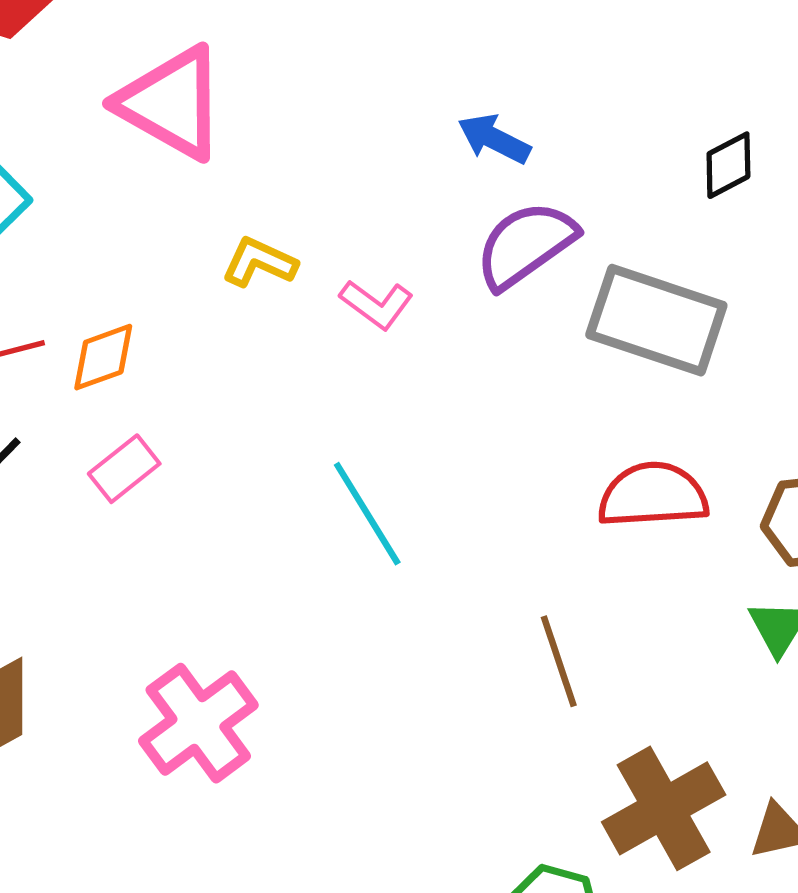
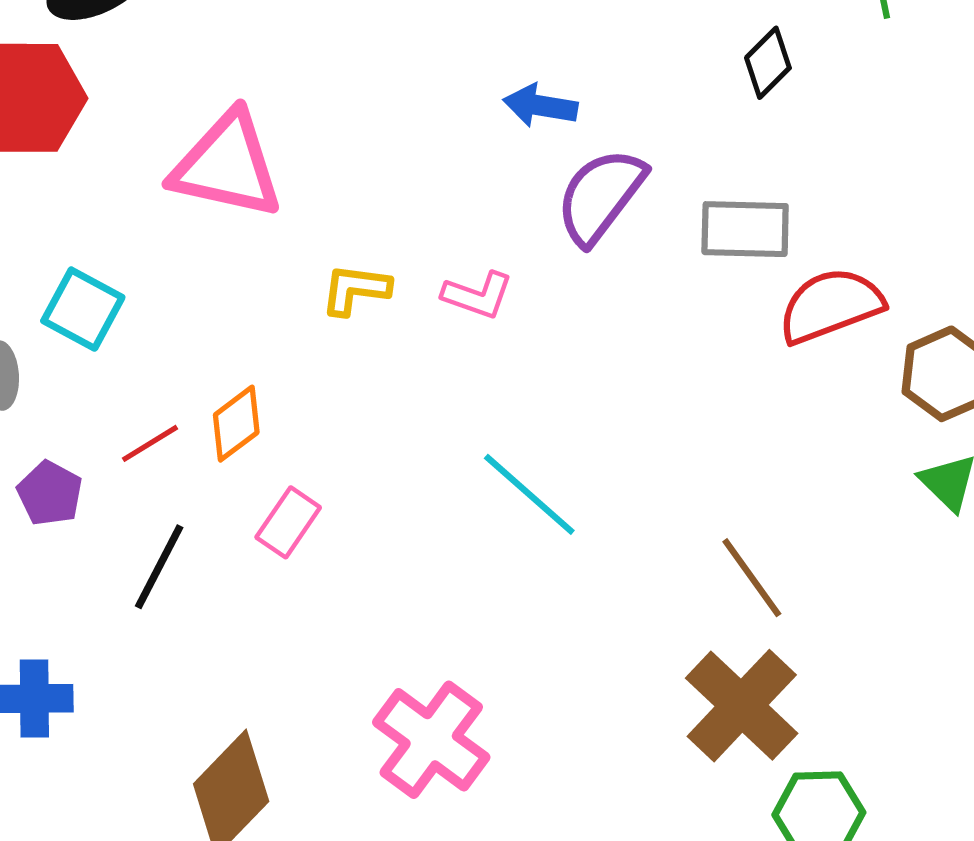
gray rectangle: (656, 320) -> (745, 229), size x0.7
red semicircle: (653, 495) -> (831, 306), moved
brown cross: (664, 808) -> (742, 706), moved

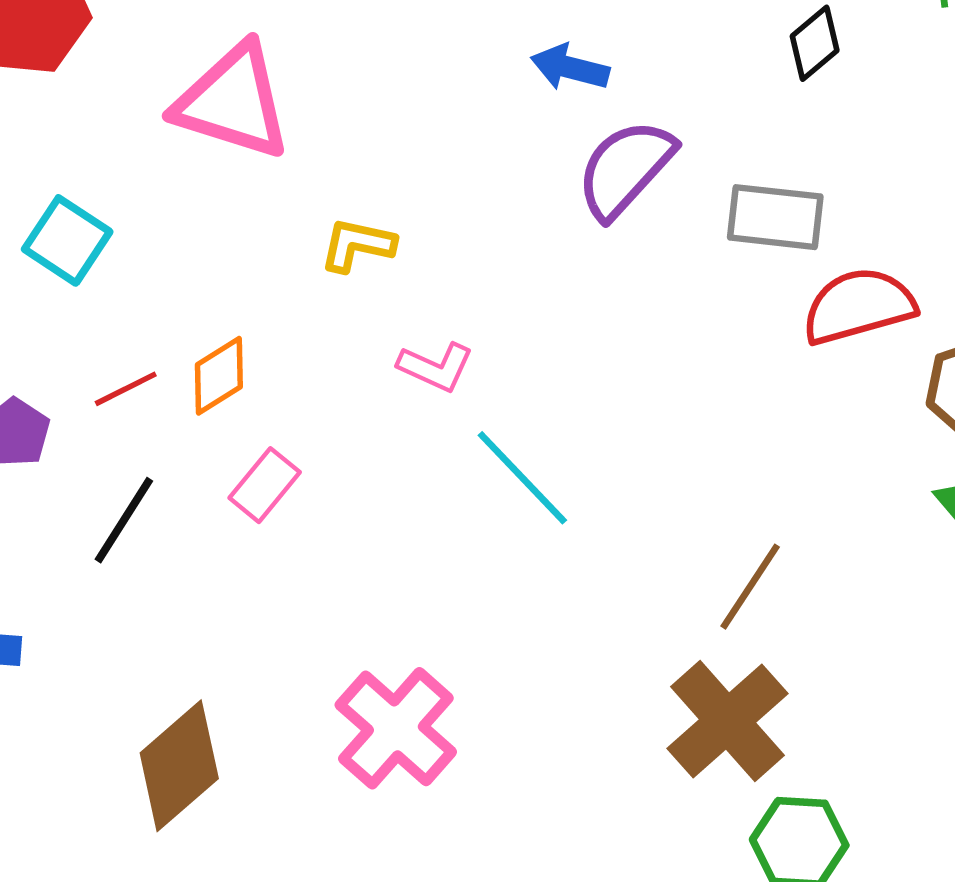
pink L-shape: (478, 295) -> (436, 367), moved
brown line: (752, 578) -> (750, 587), turned 64

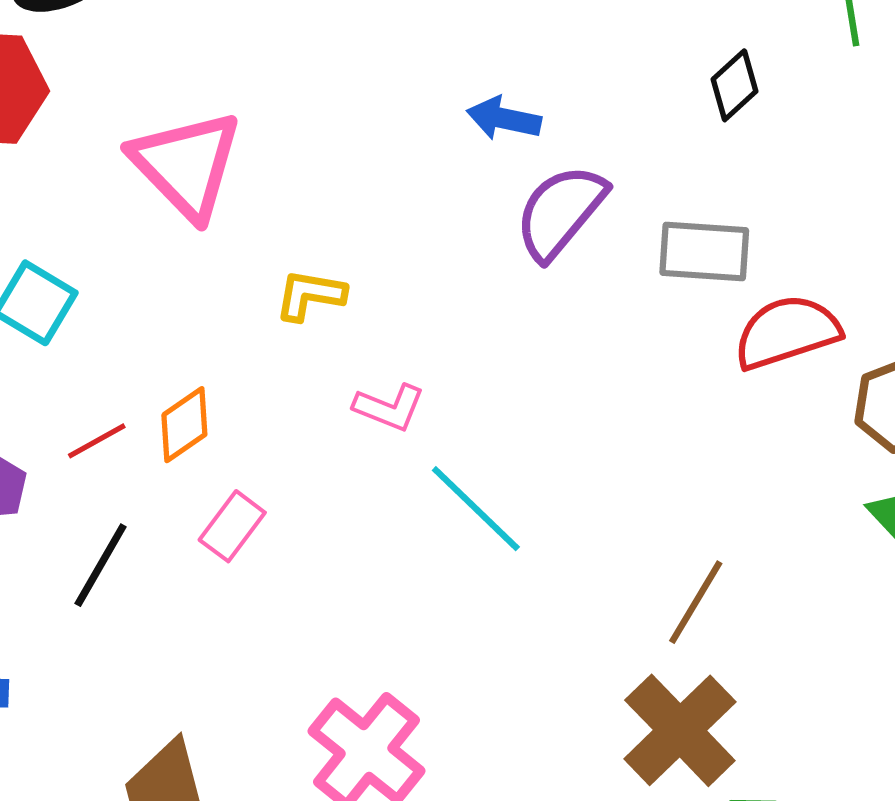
pink triangle: (233, 102) -> (186, 165), turned 31

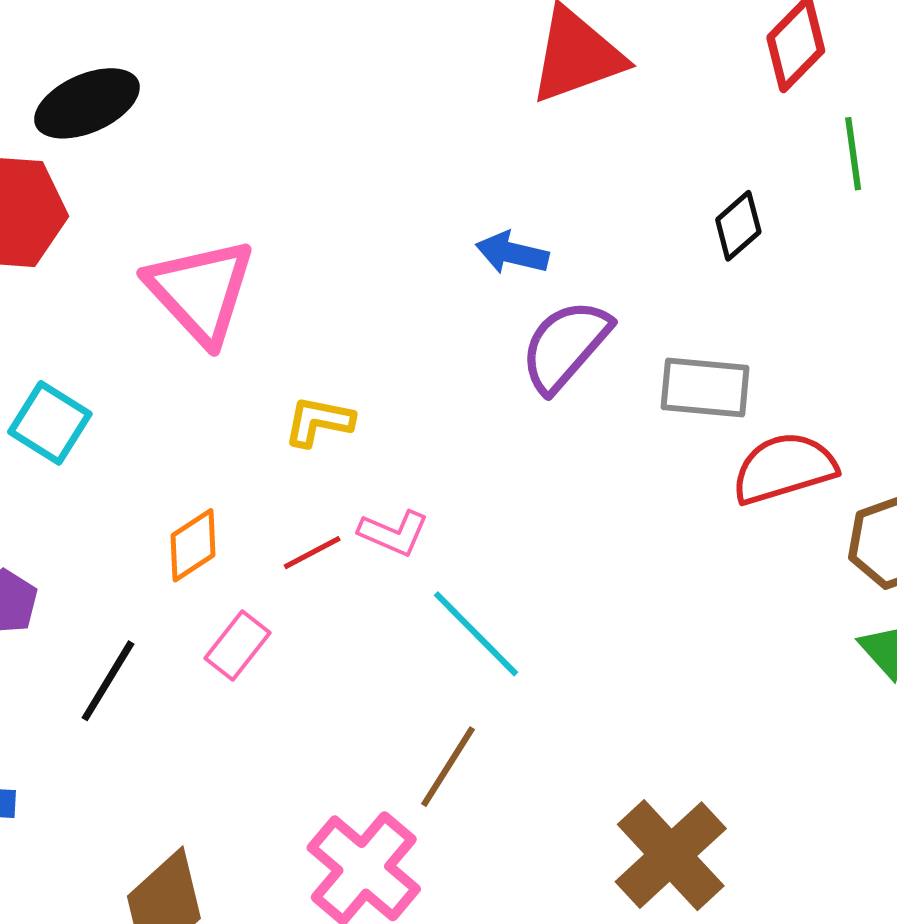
red line: (97, 441) -> (312, 553), moved
brown line: (696, 602) -> (448, 767), moved

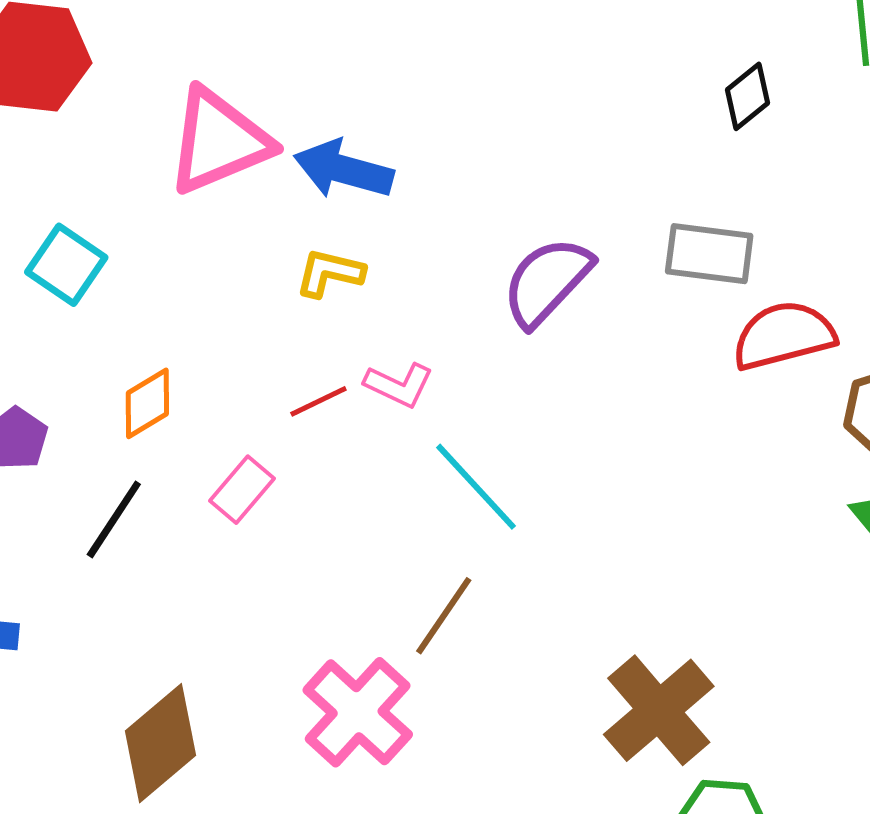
blue arrow: (512, 253) -> (344, 169), moved, size x1.4
pink triangle: (201, 291) -> (219, 141), turned 48
purple semicircle: (565, 346) -> (547, 281), moved
orange diamond: (193, 545) -> (147, 403), moved

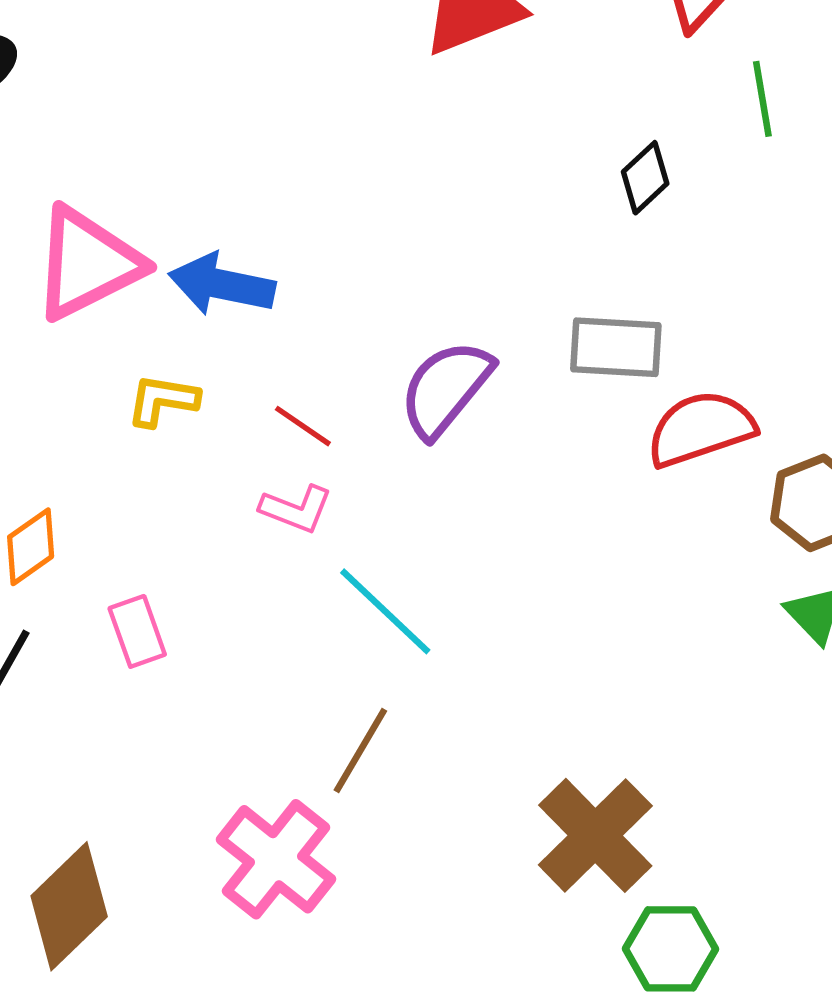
yellow L-shape: (330, 273) -> (163, 400), moved
red line: (318, 401) -> (303, 426), moved, turned 64
pink rectangle: (242, 490) -> (137, 631), turned -56

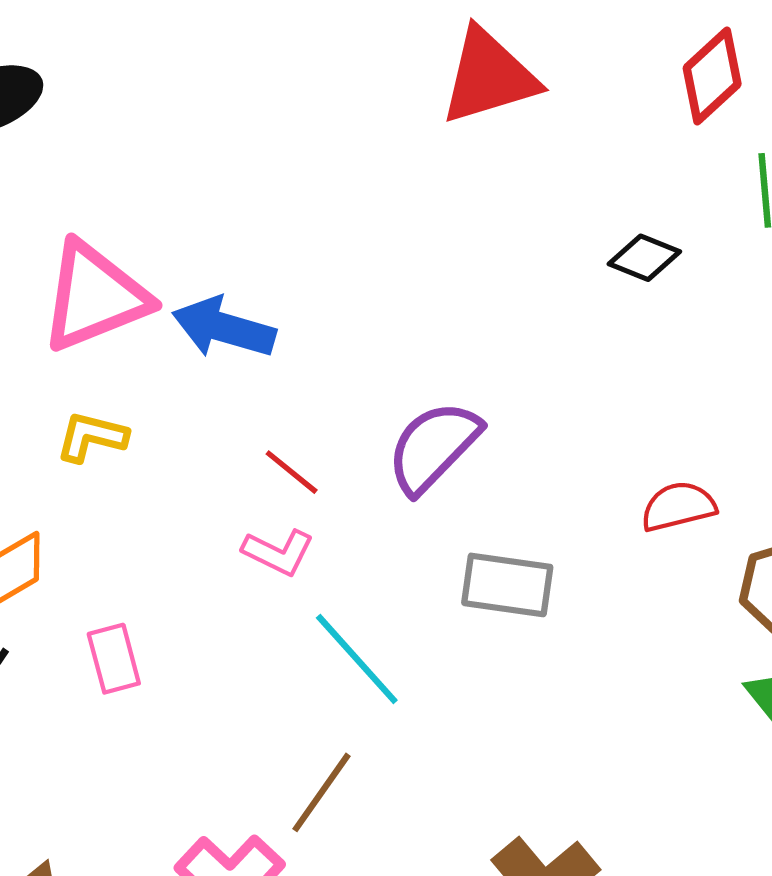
black diamond: (645, 178) -> (644, 258), turned 60
gray rectangle: (616, 347) -> (507, 585), moved
yellow L-shape: (163, 400) -> (92, 437), moved
red semicircle: (701, 429) -> (678, 506), size x0.7

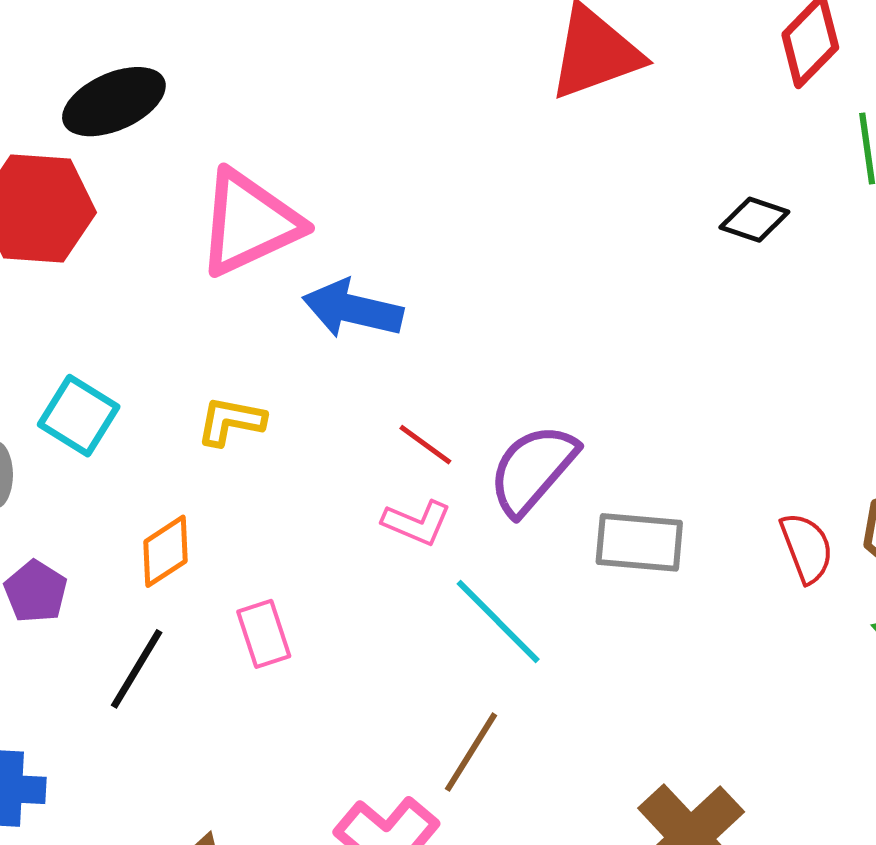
pink triangle: (95, 297) -> (249, 223), moved
purple semicircle: (433, 447) -> (533, 469), moved
red semicircle: (678, 506) -> (807, 548), moved, turned 86

